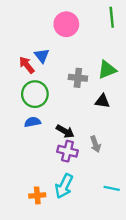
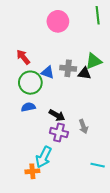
blue triangle: (42, 56) -> (48, 72), moved, turned -32
black triangle: (102, 101) -> (84, 73), moved
cyan arrow: (64, 186) -> (44, 157), moved

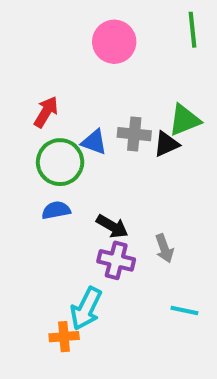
red arrow: (23, 57) -> (46, 112), turned 70
black triangle: (84, 73) -> (166, 144), turned -32
cyan line: (98, 165) -> (184, 311), moved

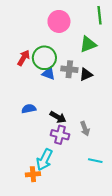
green triangle: (184, 120) -> (88, 44), moved
green circle: (60, 162) -> (44, 58), moved

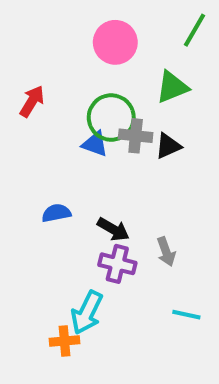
green line: (99, 15) -> (195, 30), turned 36
red arrow: (24, 58) -> (32, 101), moved
green circle: (44, 58) -> (111, 118), moved

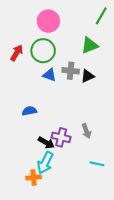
pink circle: (115, 42) -> (48, 21), moved
green circle: (111, 118) -> (43, 51), moved
black arrow: (113, 229) -> (46, 143), moved

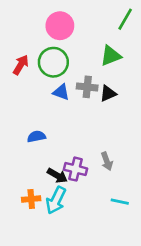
orange cross: (34, 178) -> (31, 199), moved

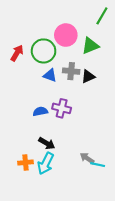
pink circle: (60, 26) -> (66, 35), moved
blue semicircle: (36, 136) -> (40, 111), moved
gray arrow: (107, 161) -> (87, 158), moved, turned 144
purple cross: (76, 169) -> (62, 108), moved

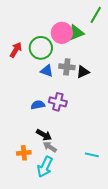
green triangle: (90, 46) -> (76, 33), moved
gray arrow: (87, 158) -> (50, 147), moved
cyan arrow: (46, 164) -> (45, 167), moved

